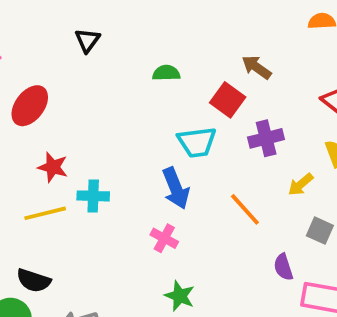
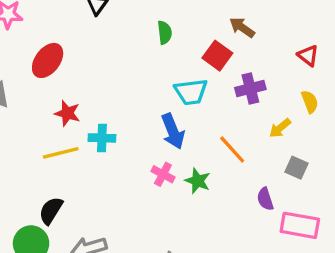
green semicircle: (166, 73) -> (165, 32), turned 85
black semicircle: (34, 281) -> (51, 211), turned 104
green star: (180, 296) -> (198, 181), moved

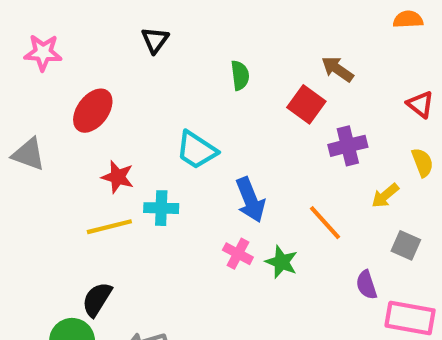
cyan trapezoid: (191, 92) -> (196, 150), moved, turned 40

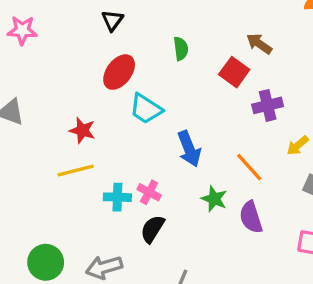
red ellipse: (93, 111) -> (119, 72), moved
cyan cross: (161, 208) -> (117, 197), moved
pink cross: (238, 254) -> (149, 192), moved
purple semicircle: (367, 285) -> (251, 217), moved, size x1.4
black semicircle: (97, 299) -> (152, 229), moved

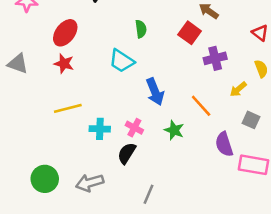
green semicircle: (181, 49) -> (141, 29), moved
red ellipse: (119, 72) -> (65, 33), moved
red star: (82, 130) -> (64, 64), moved
pink cross: (149, 192) -> (134, 128), moved
purple semicircle: (251, 217) -> (224, 144), moved

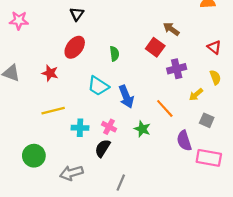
green semicircle: (141, 29) -> (114, 54), moved
red ellipse: (65, 33) -> (75, 47), moved
cyan trapezoid: (122, 61) -> (98, 86), moved
green circle: (45, 179) -> (34, 156), moved

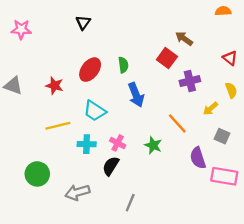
red ellipse: (75, 47) -> (90, 70), moved
cyan trapezoid: (98, 86) -> (95, 111), moved
blue arrow: (126, 97) -> (136, 95), moved

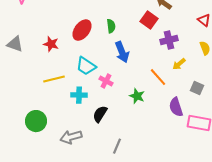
yellow arrow: (211, 109) -> (179, 64), moved
pink cross: (118, 143) -> (106, 81), moved

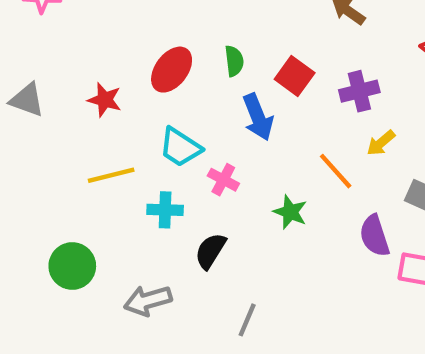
red square: (149, 20) -> (295, 76), moved

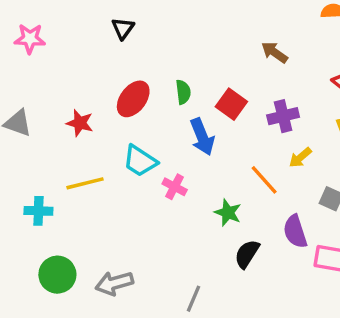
cyan cross: (165, 210) -> (38, 211), moved
black semicircle: (210, 251) -> (247, 254), moved
green circle: (72, 266) -> (57, 275), moved

